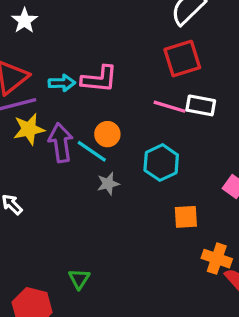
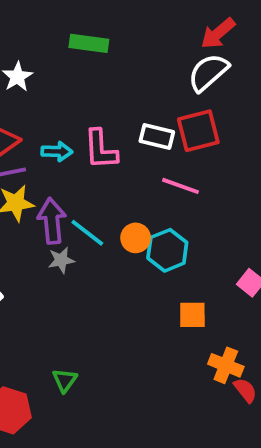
pink L-shape: (99, 79) -> (101, 149), turned 78
white rectangle: (201, 105) -> (157, 137), moved
orange circle: (107, 134) -> (136, 238), moved
gray star: (108, 184) -> (61, 260), moved

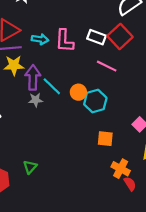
red square: (198, 131) -> (120, 36), turned -35

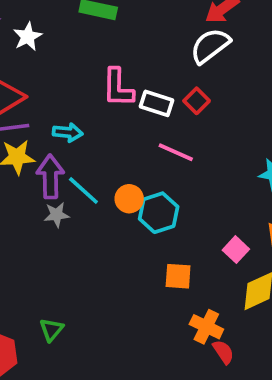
red square: (120, 36) -> (197, 101), size x0.6
cyan arrow: (40, 39) -> (68, 132), moved
pink L-shape: (64, 41) -> (118, 88), moved

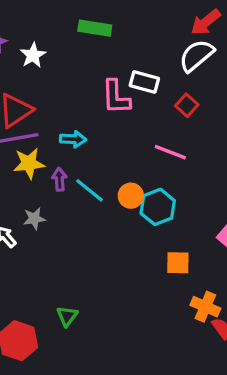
white rectangle: (157, 103) -> (144, 82), moved
purple arrow: (50, 177) -> (59, 179), size x0.6
gray star: (57, 215) -> (34, 219), moved

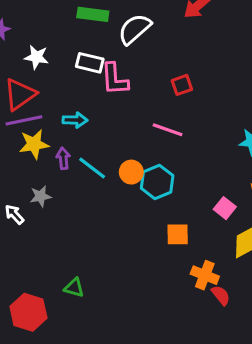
white star: (33, 55) -> (36, 57), moved, turned -30
white semicircle: (196, 56) -> (135, 29), moved
white rectangle: (144, 82) -> (90, 63), moved
red square: (187, 105) -> (182, 85), turned 30
green triangle: (67, 316) -> (74, 288), turned -50

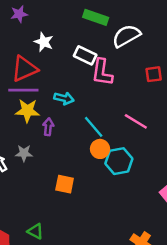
red square: (182, 85) -> (154, 74), moved
cyan line: (92, 168) -> (94, 127), moved
orange square: (178, 234) -> (65, 184), moved

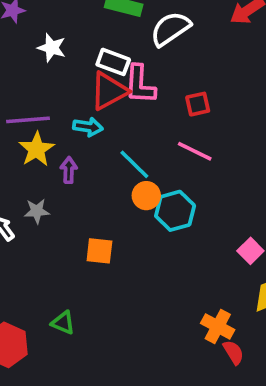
red triangle: (24, 69) -> (109, 91), moved
red square: (154, 74) -> (198, 104), moved
yellow star: (27, 111) -> (36, 149), turned -30

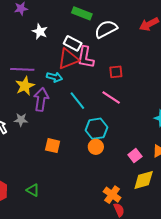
purple arrow: (69, 170) -> (41, 99), size x1.6
orange circle: (146, 196) -> (96, 147), moved
green triangle: (63, 323) -> (33, 190), moved

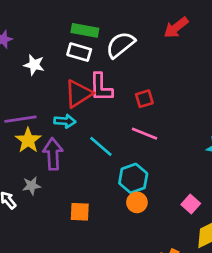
white rectangle: (73, 43) -> (79, 52), moved

